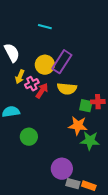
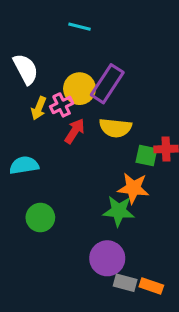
pink cross: (32, 84) -> (62, 105), moved
green circle: (29, 137) -> (40, 218), moved
green star: (90, 141) -> (119, 211), moved

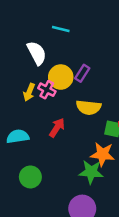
white semicircle: (26, 69) -> (37, 53), moved
purple rectangle: (107, 84) -> (82, 73), size x0.6
pink cross: (62, 105) -> (47, 90), turned -36
red arrow: (75, 131) -> (57, 128), moved

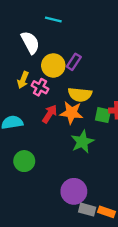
pink cross: (47, 90) -> (40, 87), moved
orange star: (102, 154) -> (71, 113), moved
green star: (91, 172) -> (82, 142), moved, turned -30

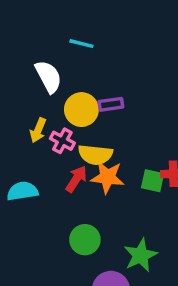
purple rectangle: (74, 62) -> (111, 104), turned 49
yellow semicircle: (80, 95) -> (95, 155), moved
green star: (82, 142) -> (140, 255), moved
green circle: (24, 161) -> (85, 240), moved

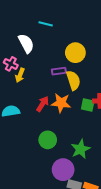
purple rectangle: (111, 104) -> (59, 71), moved
yellow circle: (81, 110) -> (75, 53), moved
pink cross: (62, 141) -> (11, 64), moved
yellow semicircle: (95, 155) -> (73, 80), moved, turned -114

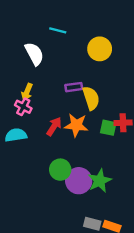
yellow circle: (75, 53) -> (100, 49), moved
pink cross: (11, 64) -> (23, 107), moved
purple circle: (63, 170) -> (79, 181), moved

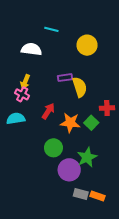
white semicircle: (34, 54) -> (31, 49), turned -54
orange star: (76, 125) -> (70, 123), moved
green square: (108, 128) -> (91, 123), moved, turned 32
purple circle: (79, 181) -> (69, 170), moved

